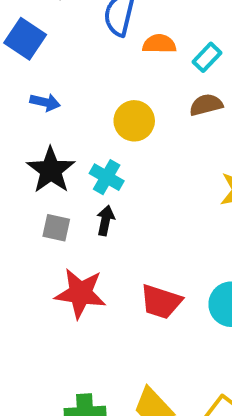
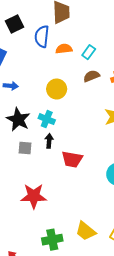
red star: (80, 293) -> (34, 196), moved
red trapezoid: (161, 302) -> (72, 159), moved

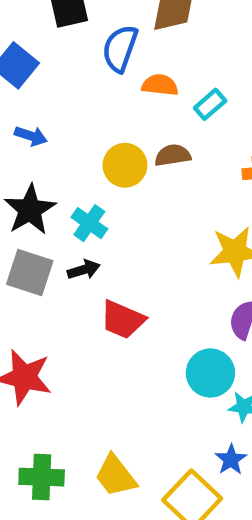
brown semicircle: (91, 76) -> (173, 155), moved
black arrow: (49, 141) -> (84, 270), turned 56
gray square: (25, 148) -> (30, 272), size x1.5

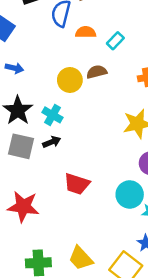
red trapezoid: (123, 320) -> (77, 184), moved

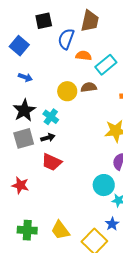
cyan rectangle: (115, 41) -> (106, 65), size x1.5
gray square: (21, 146) -> (24, 138), turned -35
red trapezoid: (77, 184) -> (52, 162), moved
red star: (23, 207) -> (20, 185), size x0.7

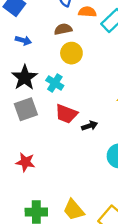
brown semicircle: (89, 87) -> (63, 29), moved
black arrow: (48, 138) -> (90, 126), moved
red trapezoid: (52, 162) -> (66, 114), moved

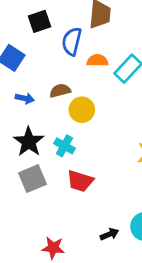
brown semicircle: (63, 29) -> (60, 91), moved
black arrow: (90, 126) -> (109, 234), moved
red star: (25, 162) -> (53, 248), moved

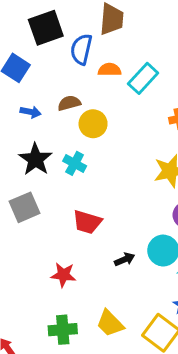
black square: (39, 21) -> (46, 28), size x1.4
gray square: (33, 179) -> (24, 207), moved
red trapezoid: (80, 181) -> (87, 222), moved

